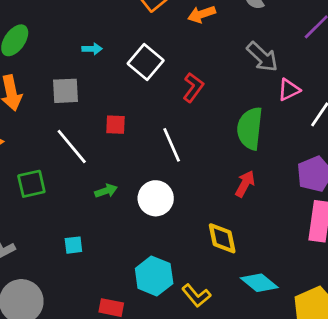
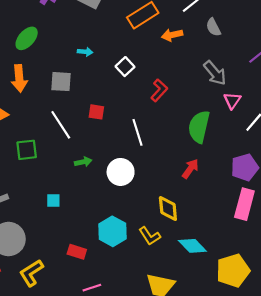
white square: (146, 62) -> (125, 67), size x0.7
pink triangle: (289, 90) -> (232, 101), turned -36
yellow L-shape: (196, 296) -> (150, 236), moved

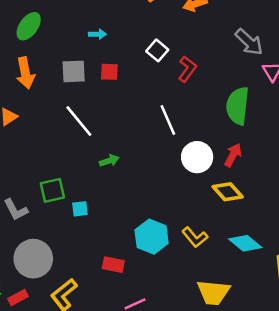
white square: (125, 67) -> (157, 50), moved
red square: (96, 112) -> (109, 72), moved
green square: (27, 150) -> (52, 190), moved
white circle: (121, 172) -> (197, 157), moved
yellow diamond: (168, 209) -> (228, 192), moved, turned -30

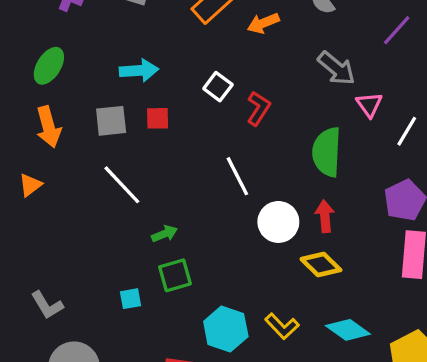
cyan arrow: (97, 34) -> (139, 70), size x1.6
red arrow: (233, 155) -> (325, 216), turned -30
green square: (52, 190) -> (175, 275), moved

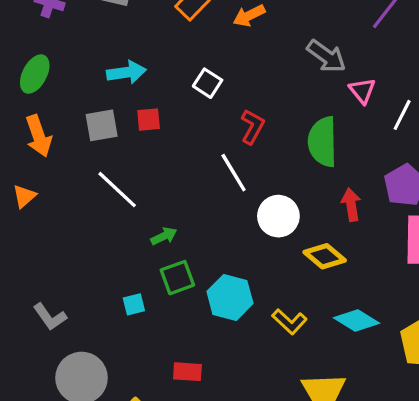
red L-shape: (259, 108) -> (252, 127), moved
red arrow: (325, 216) -> (351, 205), moved
cyan hexagon: (226, 329) -> (230, 297), moved

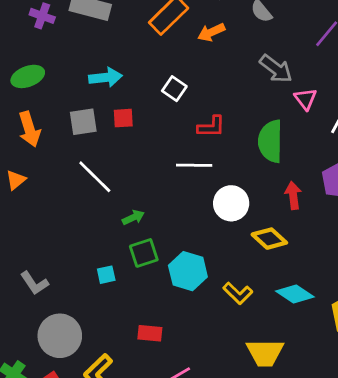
green ellipse: (35, 74) -> (28, 76), turned 40
red L-shape: (252, 127) -> (211, 127), turned 60
white line: (234, 173) -> (194, 165), turned -60

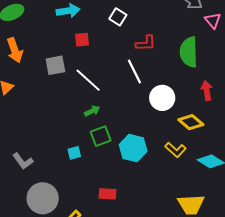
gray square: (83, 122) -> (55, 65), moved
white line: (194, 165) -> (134, 72), turned 65
white line: (95, 177) -> (88, 80), moved
yellow L-shape: (238, 293) -> (175, 150), moved

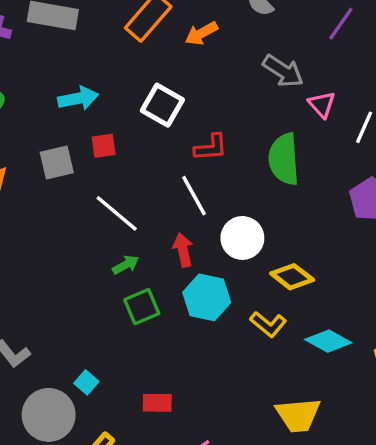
white square: (118, 17) -> (162, 105), size x1.4
gray square: (55, 65) -> (57, 163), moved
red arrow: (207, 90) -> (183, 250), moved
cyan hexagon: (133, 148) -> (207, 297), moved
cyan square: (74, 153) -> (86, 382), moved, turned -32

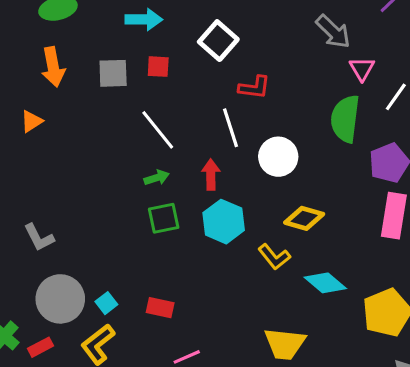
green semicircle: (284, 159) -> (345, 119), moved
white circle: (242, 238) -> (278, 157), moved
yellow diamond: (292, 277) -> (304, 218), turned -33
cyan square: (86, 382) -> (106, 303), moved

